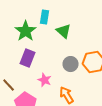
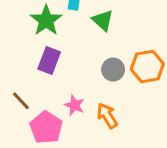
pink star: (45, 80) -> (74, 105), moved

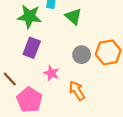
green star: (46, 20) -> (29, 16), turned -30
pink star: (74, 105) -> (51, 73), moved

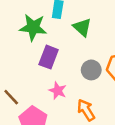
purple rectangle: (32, 48) -> (49, 57), moved

